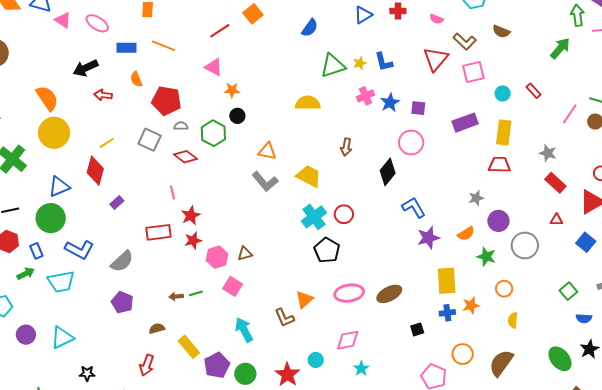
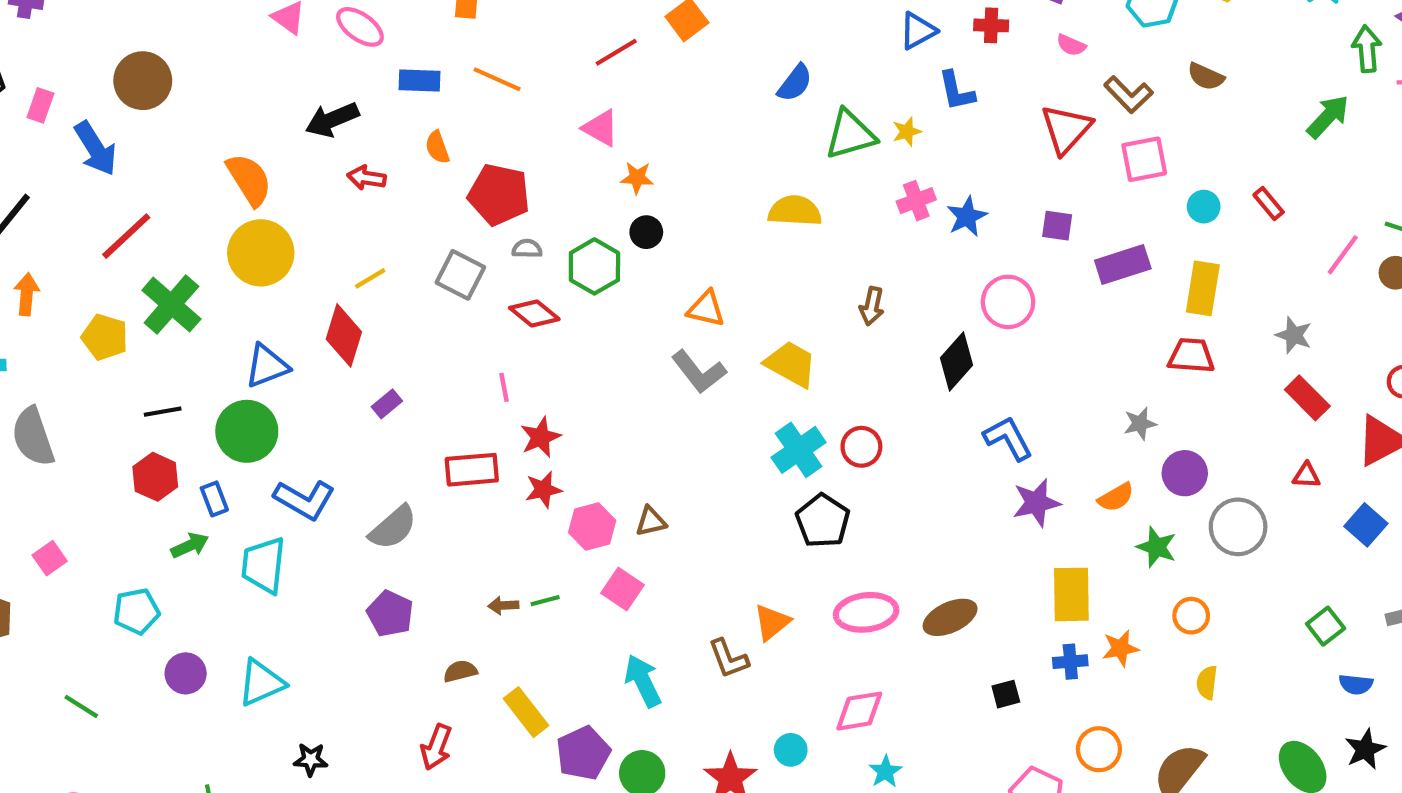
blue semicircle: (310, 28) -> (795, 83), moved
blue L-shape: (384, 62) -> (956, 91), moved
purple square: (418, 108) -> (1057, 226), moved
cyan trapezoid: (61, 282) -> (264, 565), turned 104

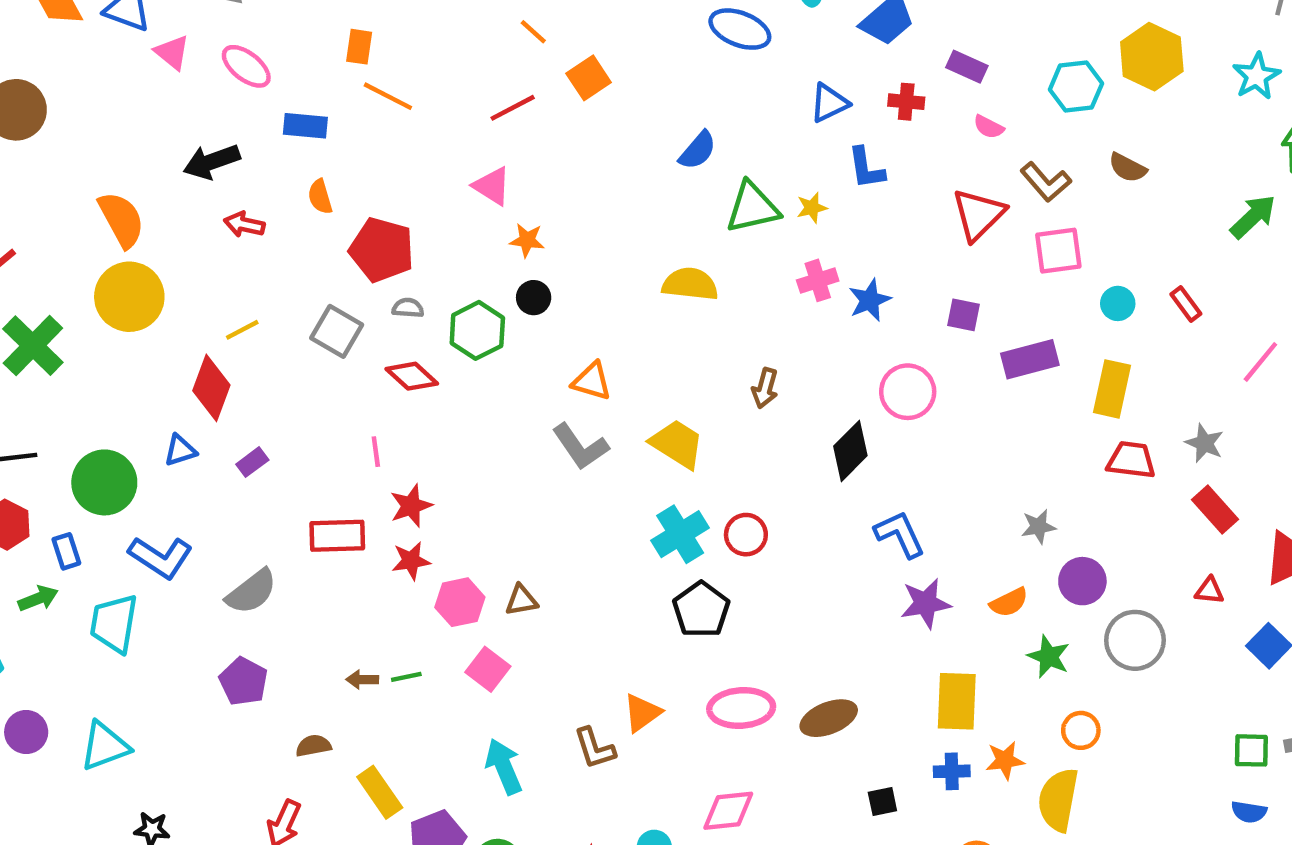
orange line: (497, 79) -> (388, 96), moved
red trapezoid: (1191, 356) -> (1131, 460), moved
blue triangle: (267, 366) -> (180, 450), moved, size x0.7
green square: (1326, 626) -> (1251, 750), moved, turned 36
yellow semicircle: (1207, 683) -> (1058, 800), moved, size x1.8

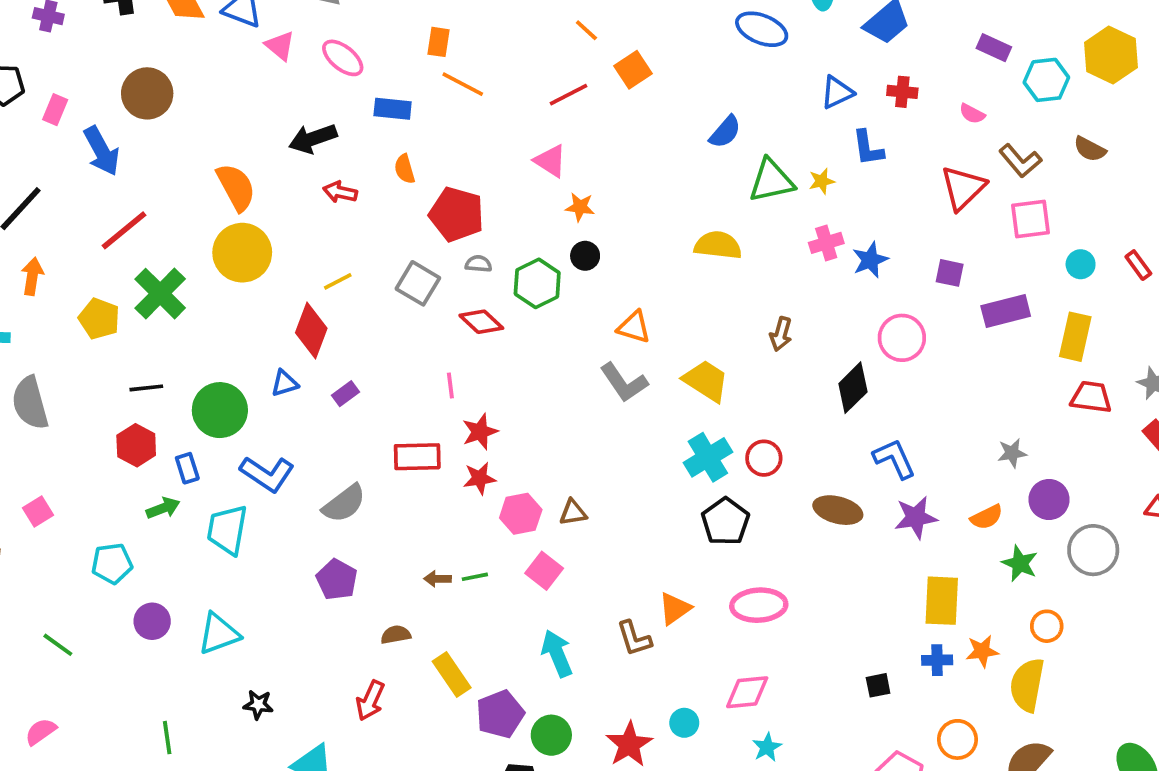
purple rectangle: (967, 67) -> (994, 48), moved
brown ellipse: (829, 718) -> (838, 510), moved, turned 36

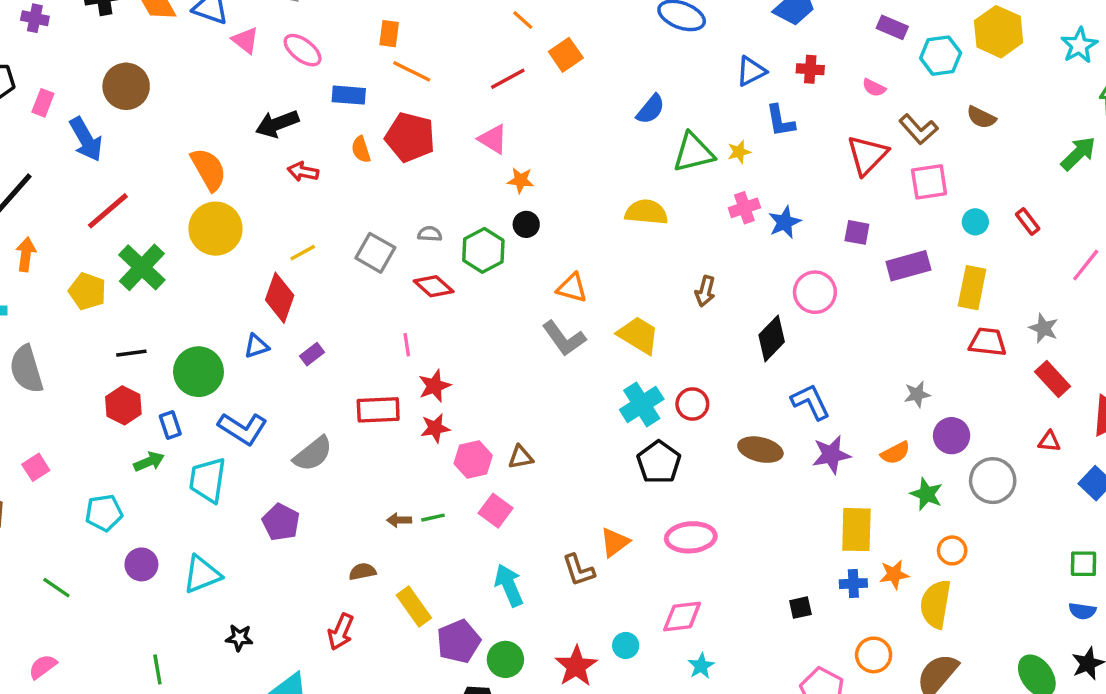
red pentagon: (457, 214) -> (410, 137), moved
purple pentagon: (337, 580) -> (281, 522), moved

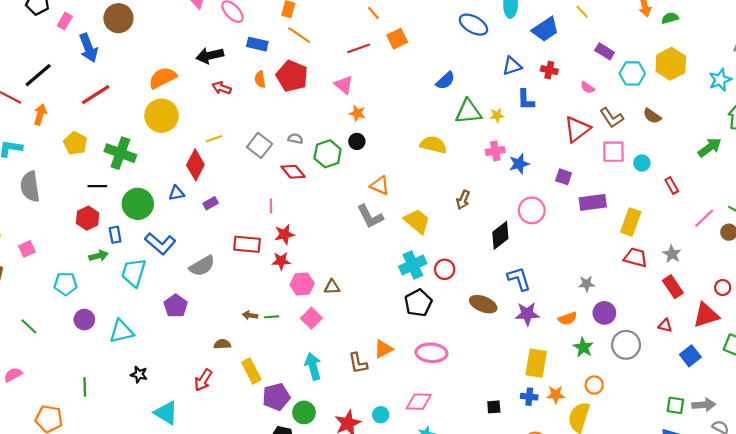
orange semicircle: (208, 169) -> (163, 78), turned -96
cyan circle: (975, 222) -> (642, 163), moved
green cross: (142, 267) -> (120, 153), moved, turned -32

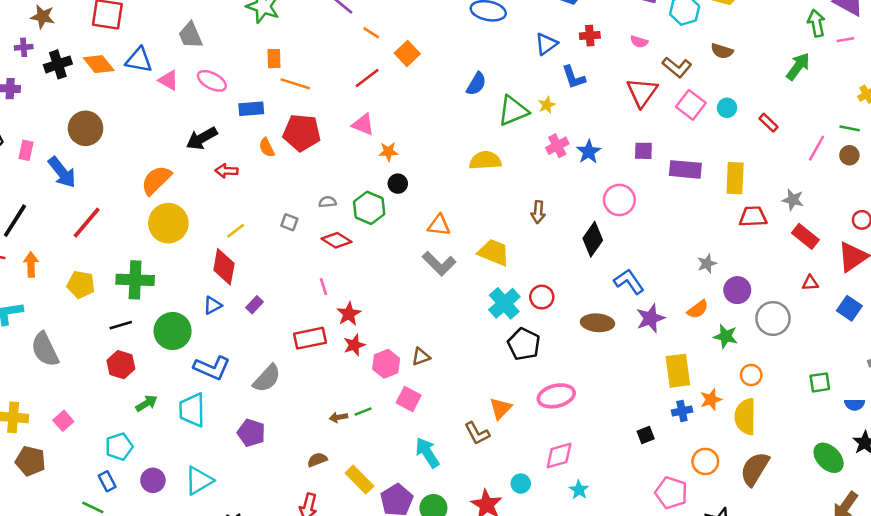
gray square: (260, 145) -> (289, 222), size x0.6
pink square: (613, 152) -> (691, 105), turned -35
purple rectangle: (593, 202) -> (685, 169), turned 30
blue rectangle: (115, 235) -> (107, 481), moved
green square: (675, 405) -> (820, 382), moved

